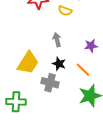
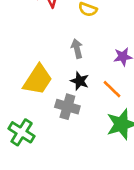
green cross: (16, 102) -> (22, 132), turned 30

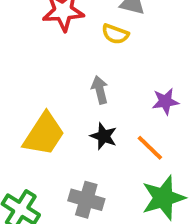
gray cross: (67, 107) -> (86, 200), moved

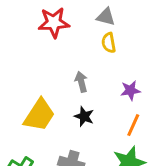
yellow semicircle: (115, 34) -> (109, 43), moved, turned 60
orange line: (150, 148) -> (133, 125), moved, turned 70

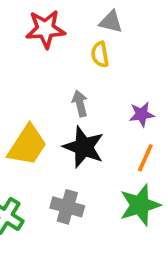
yellow semicircle: (109, 43) -> (100, 54), moved
black star: (84, 116) -> (84, 147), size x1.6

